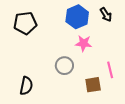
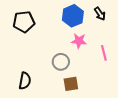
pink line: (110, 70) -> (104, 53), moved
brown square: (93, 85) -> (71, 84), moved

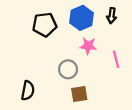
black arrow: (100, 14) -> (112, 16), turned 40
black pentagon: (24, 22) -> (45, 25), moved

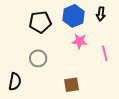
gray circle: (68, 69) -> (38, 58), moved
black semicircle: (28, 91) -> (15, 82), moved

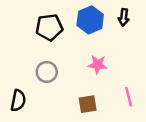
pink star: (80, 41) -> (98, 64), moved
pink line: (105, 53) -> (129, 97), moved

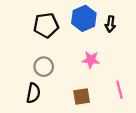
black arrow: (124, 17) -> (110, 24), moved
black semicircle: (18, 100) -> (33, 93), moved

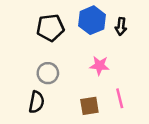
pink line: (120, 90) -> (120, 98), moved

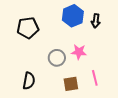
black pentagon: (50, 28) -> (28, 28), moved
gray circle: (48, 73) -> (57, 58), moved

